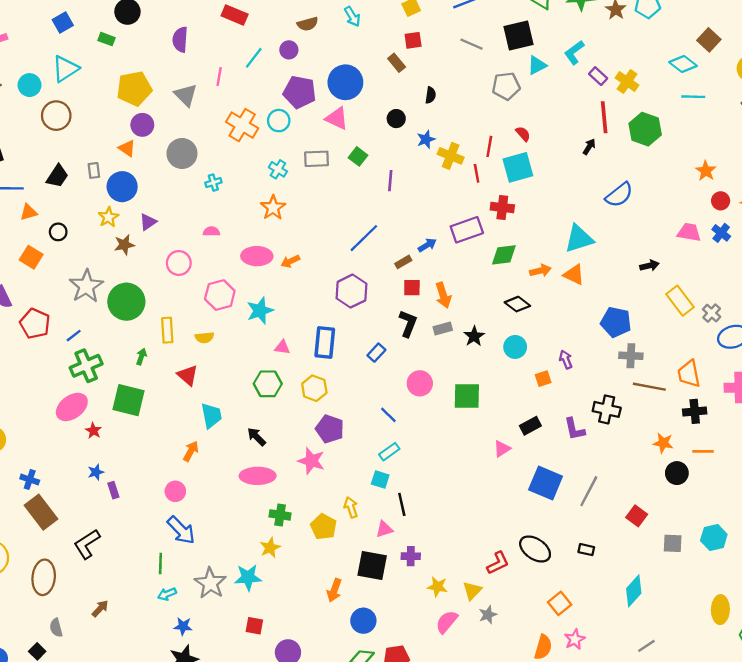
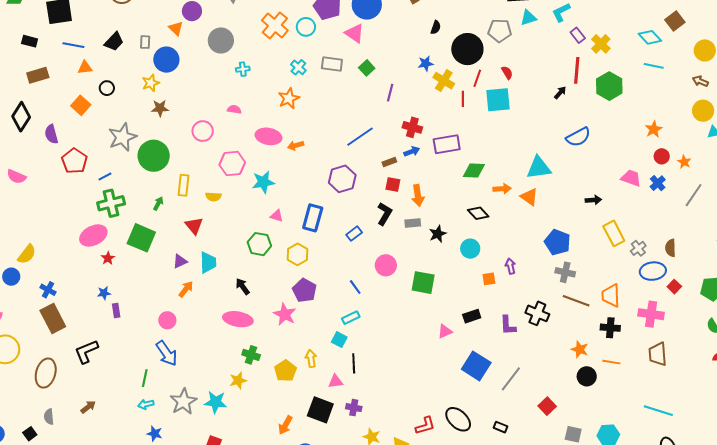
black circle: (396, 119) -> (467, 49), moved, size x2.0
red cross: (502, 207) -> (412, 127), moved
purple triangle: (148, 222) -> (180, 261), moved

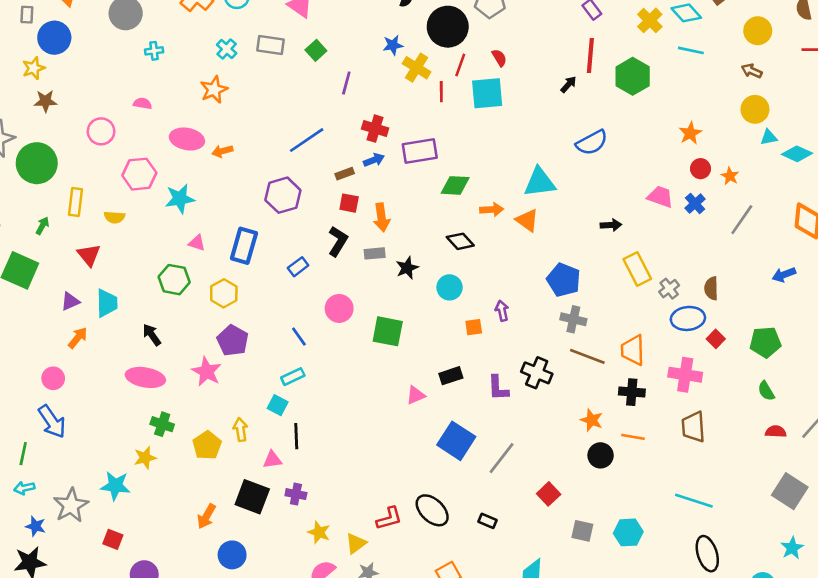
yellow cross: (601, 44) -> (650, 20), moved
gray star: (183, 402) -> (71, 505), moved

